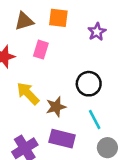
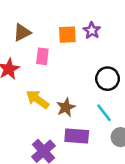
orange square: (58, 18) -> (67, 35), moved
black circle: (89, 84) -> (107, 79), moved

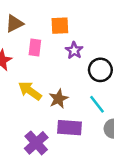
purple star: (92, 30) -> (74, 50), moved

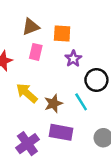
brown triangle: (14, 24) -> (31, 27), moved
cyan line: (97, 104) -> (81, 102), moved

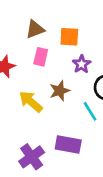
brown star: (53, 103) -> (60, 91), moved

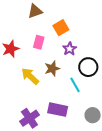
brown triangle: (35, 29) -> (35, 11), moved
orange square: (69, 37) -> (61, 28), turned -35

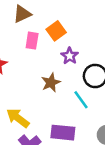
pink rectangle: (39, 42) -> (32, 41), moved
yellow arrow: (30, 76) -> (18, 118), moved

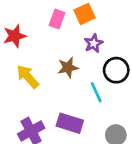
yellow arrow: (18, 118) -> (28, 77), moved

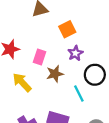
pink rectangle: (57, 19) -> (40, 57), moved

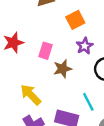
yellow arrow: (22, 82) -> (31, 95), moved
cyan line: (79, 94) -> (88, 102), moved

